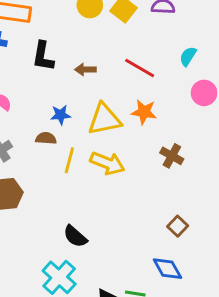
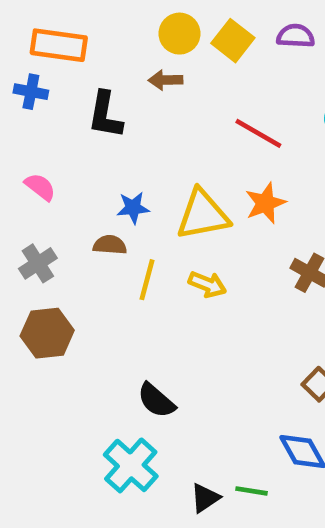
brown arrow: (85, 69) -> (166, 80), moved
orange star: (144, 112) -> (265, 203), turned -30
yellow arrow: (107, 163) -> (207, 284), size x0.7

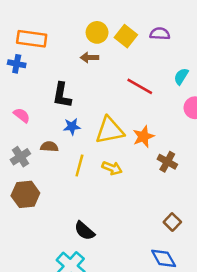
black L-shape: (105, 115) -> (62, 95), moved
orange star: (265, 203) -> (143, 137), moved
brown semicircle: (110, 245) -> (49, 147), moved

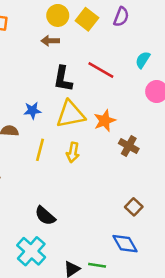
purple semicircle: (160, 34) -> (121, 17), turned 108
black L-shape: (62, 95) -> (63, 79), moved
yellow arrow: (112, 168) -> (73, 152), turned 78

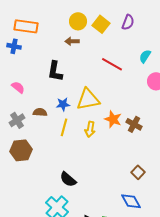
black L-shape: (63, 79) -> (55, 71), moved
blue star: (32, 111) -> (63, 104), moved
orange star: (105, 121) -> (113, 119), moved, turned -30

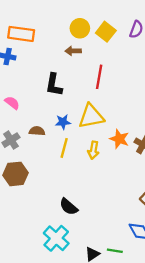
red line: (112, 64) -> (99, 77), moved, turned 70

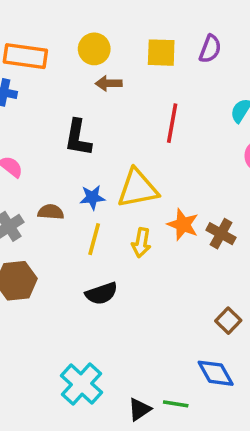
yellow circle: (80, 28) -> (94, 49), moved
yellow square: (106, 32) -> (161, 53), turned -36
red line: (99, 77) -> (172, 123), moved
black semicircle: (69, 207) -> (101, 293), moved, turned -60

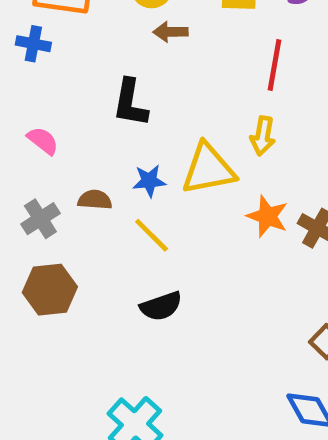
red line: (172, 123) -> (275, 65), moved
yellow line: (94, 239) -> (152, 235), turned -60
yellow arrow: (141, 243) -> (263, 136), moved

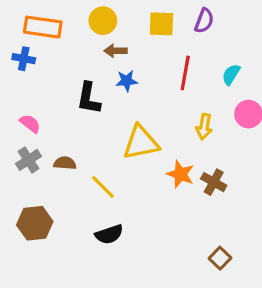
yellow arrow: (263, 136) -> (204, 127), moved
blue star: (149, 181) -> (127, 81), moved
gray cross: (40, 219) -> (28, 160), moved

